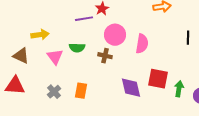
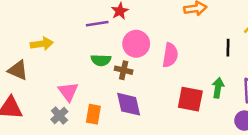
green semicircle: (77, 48) -> (101, 60), moved
pink triangle: (55, 57) -> (68, 92), moved
purple diamond: (131, 88) -> (129, 104), moved
green arrow: (179, 89) -> (218, 88), moved

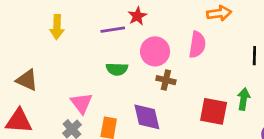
yellow arrow: (42, 44) -> (57, 27), moved, turned 100
pink semicircle: (170, 55) -> (197, 45), moved
brown cross: (124, 70) -> (166, 80), moved

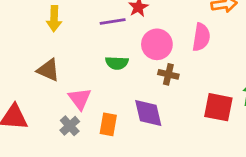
brown triangle: (27, 80) -> (48, 70), moved

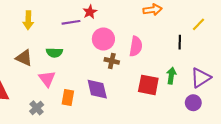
pink semicircle: (201, 37) -> (136, 46), moved
green semicircle: (117, 63) -> (54, 53), moved
gray cross: (70, 126) -> (37, 108), moved

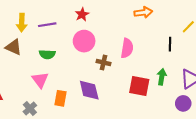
purple line: (71, 22) -> (47, 25), moved
pink circle: (103, 39) -> (84, 41), moved
brown triangle: (24, 58) -> (14, 47), moved

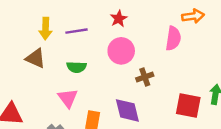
pink semicircle: (127, 48) -> (173, 38), moved
brown cross: (103, 63) -> (145, 77), turned -32

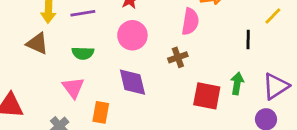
brown cross: (145, 77) -> (178, 57), moved
purple diamond: (127, 110) -> (132, 82), moved

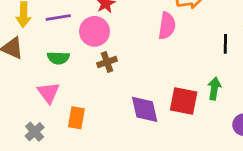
pink circle: (132, 35) -> (94, 31), moved
brown cross: (178, 57) -> (107, 62), moved
purple diamond: (132, 82) -> (145, 109), moved

